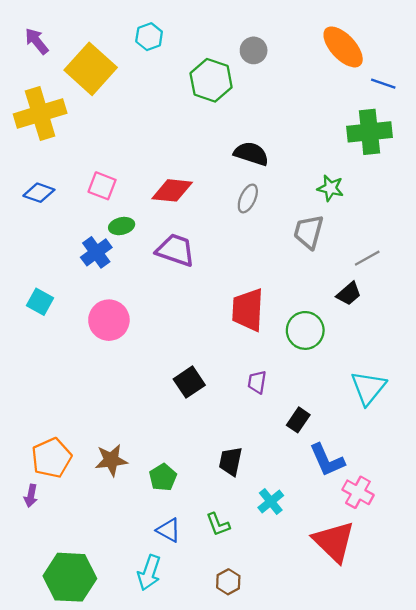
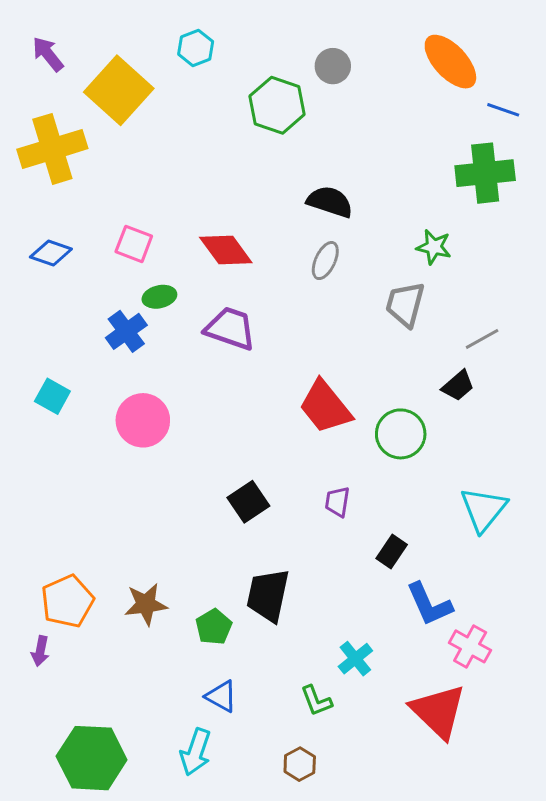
red diamond: (172, 190) -> (226, 250), turned 48
red trapezoid: (248, 310) -> (325, 407), turned -42
black trapezoid: (231, 461) -> (268, 595), moved, size x1.4
green L-shape: (218, 524) -> (316, 701), moved

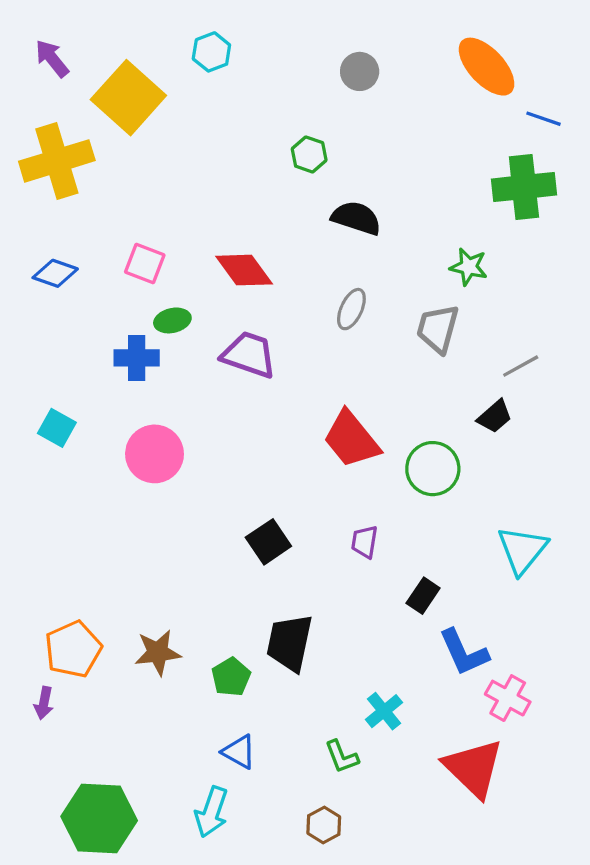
green hexagon: (277, 105) -> (309, 154), moved, size x0.6
gray ellipse: (325, 261) -> (351, 309), moved
blue cross: (126, 331) -> (137, 358), turned 36

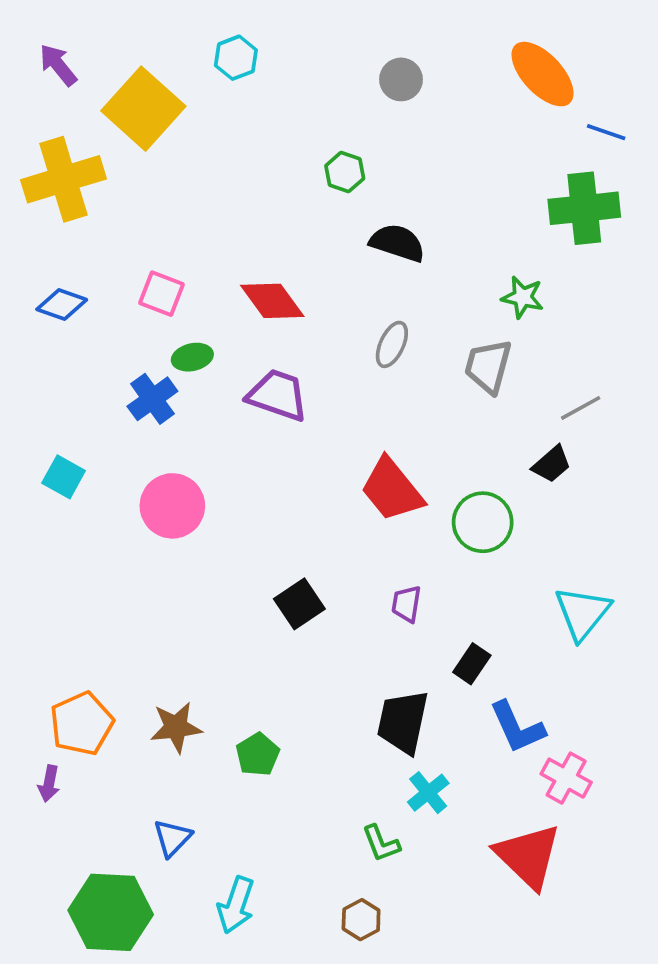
blue cross: (137, 358) -> (152, 399), turned -36
black trapezoid: (290, 643) -> (403, 722), moved
blue triangle: (239, 752) -> (172, 838), moved, turned 45

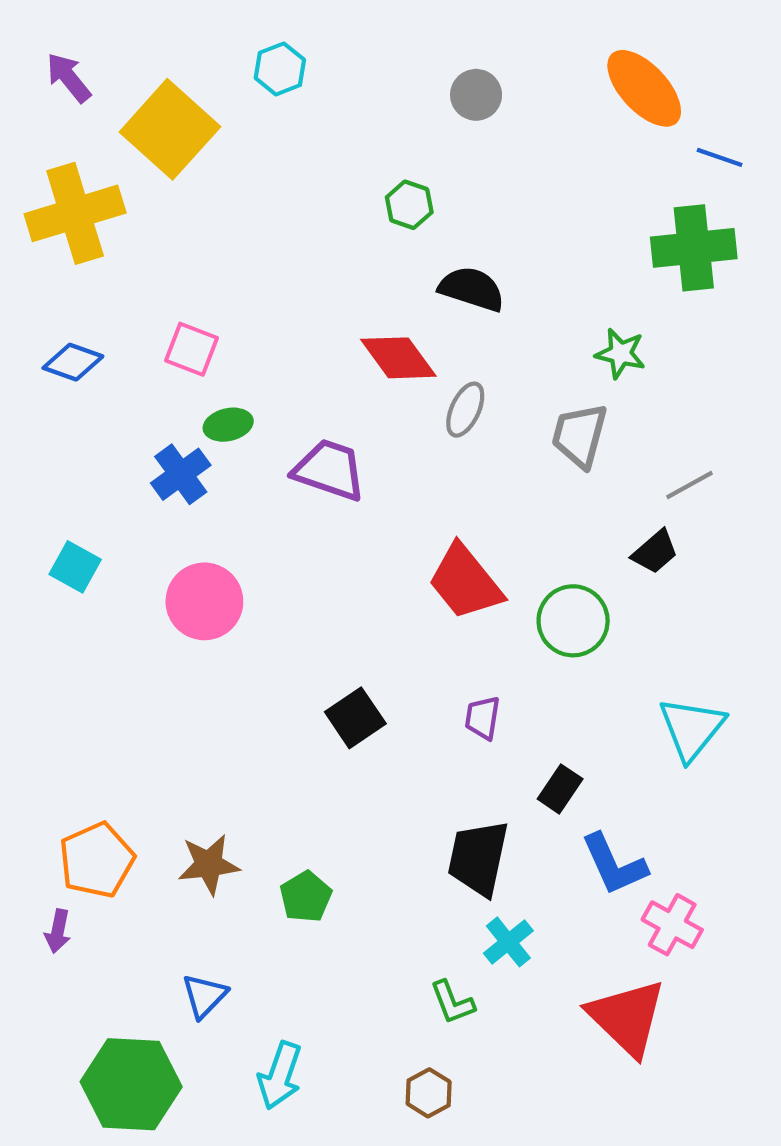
red diamond: (272, 301) -> (398, 358), moved

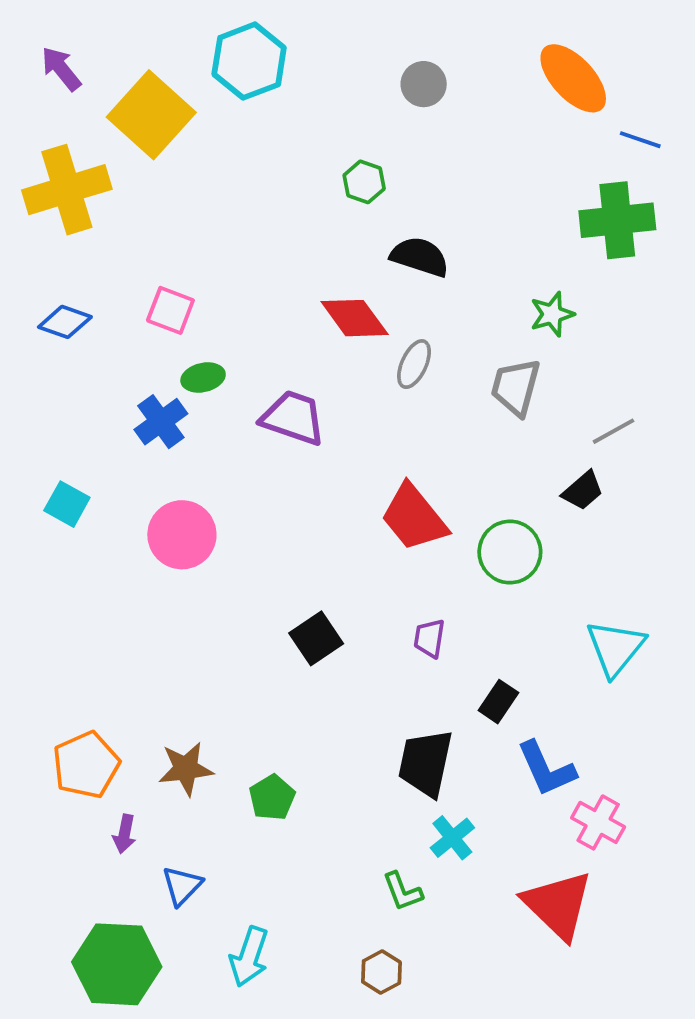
cyan hexagon: (280, 69) -> (249, 61), size x1.6
green star: (620, 353) -> (552, 314), turned -30
purple arrow: (58, 931) -> (124, 834), moved

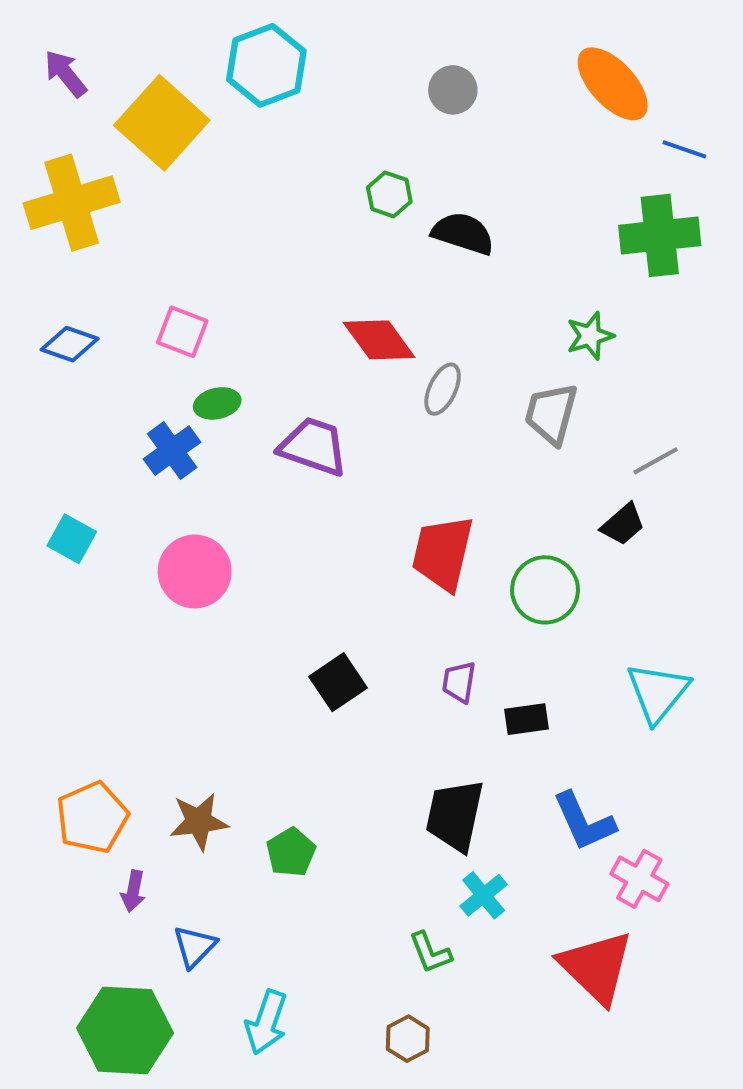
black semicircle: (420, 257) -> (463, 233), moved
red trapezoid: (414, 517) -> (443, 553), turned 52
black rectangle: (498, 702) -> (527, 719), moved, turned 48

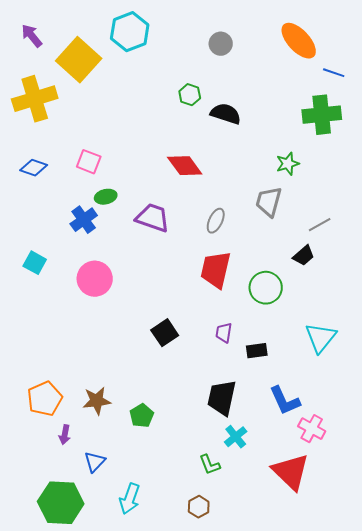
gray ellipse: (443, 389) -> (216, 221), moved

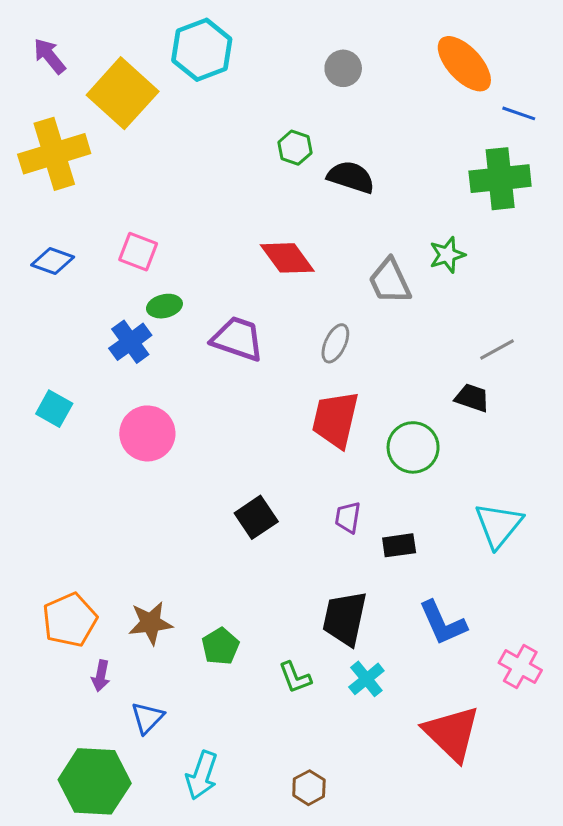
gray trapezoid: (269, 202) -> (390, 281), moved, turned -40
black trapezoid: (304, 256) -> (472, 398), turned -120
pink cross: (312, 429) -> (520, 667), moved
green L-shape: (210, 465) -> (295, 677), moved

